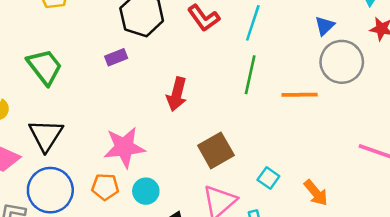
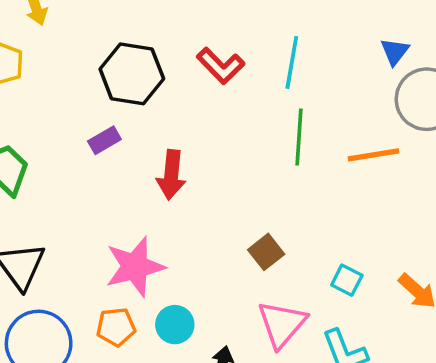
red arrow: (177, 94) -> (171, 175), moved
brown square: (216, 150) -> (266, 252), size x0.7

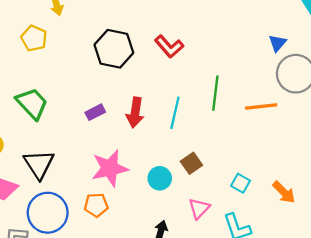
cyan line: (292, 62) -> (175, 113), moved
purple rectangle: (104, 140) -> (95, 112), moved
pink triangle: (282, 324) -> (199, 208), size x0.7
cyan circle: (175, 325) -> (160, 178), moved

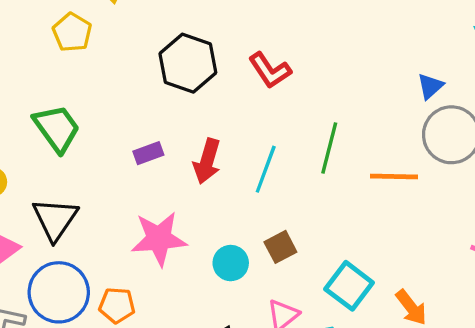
cyan square: (241, 183) -> (349, 286), size x1.6
orange pentagon: (96, 205) -> (117, 305), moved

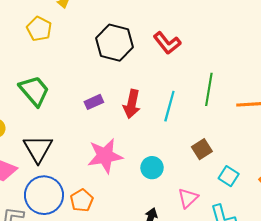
brown square: (280, 247) -> (202, 149), moved
cyan square: (349, 286) -> (229, 176), size x0.7
orange pentagon: (117, 305) -> (82, 200), turned -30

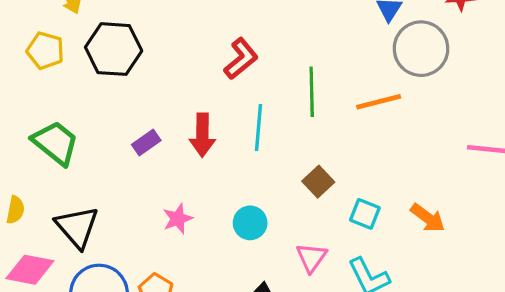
black hexagon: (114, 43) -> (114, 49), moved
red L-shape: (167, 43) -> (241, 59), moved, turned -80
pink star: (105, 156) -> (178, 219), size x0.6

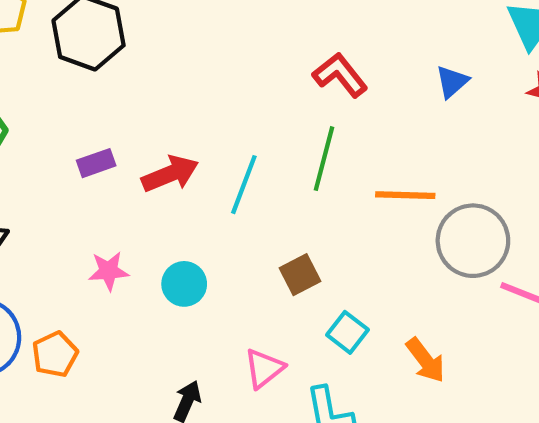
gray circle: (421, 49) -> (473, 241), moved
red L-shape: (241, 59) -> (340, 75), moved, turned -105
red arrow: (202, 135) -> (170, 174), turned -129
cyan circle: (250, 223) -> (184, 284), moved

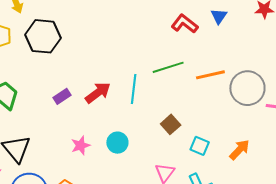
red L-shape: (340, 75) -> (185, 24), moved
green line: (324, 159) -> (168, 67), turned 72
orange arrow: (426, 360) -> (239, 150), turned -85

